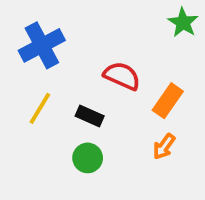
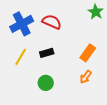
red semicircle: (122, 76) -> (52, 22), moved
black rectangle: (90, 116) -> (47, 53), moved, turned -40

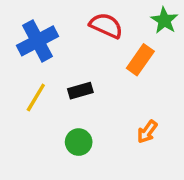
red semicircle: (52, 22) -> (106, 26), moved
orange rectangle: (88, 53) -> (140, 60), moved

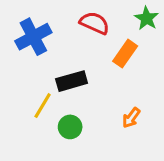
black rectangle: (80, 91) -> (72, 81), size x1.4
yellow line: (36, 97) -> (43, 106), moved

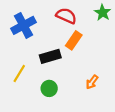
orange rectangle: (125, 54) -> (74, 40), moved
yellow line: (43, 106) -> (19, 73), moved

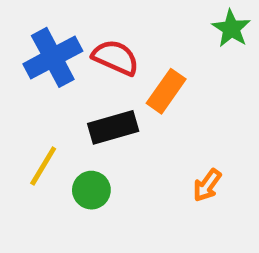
red semicircle: (66, 16) -> (116, 57), moved
green circle: (49, 88) -> (91, 190), moved

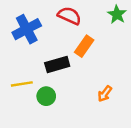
red semicircle: (116, 57) -> (69, 16), moved
yellow line: (43, 166) -> (22, 84), turned 50

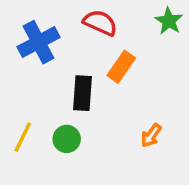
black rectangle: (57, 64) -> (83, 93), turned -70
yellow line: (22, 84) -> (23, 137), moved, turned -55

